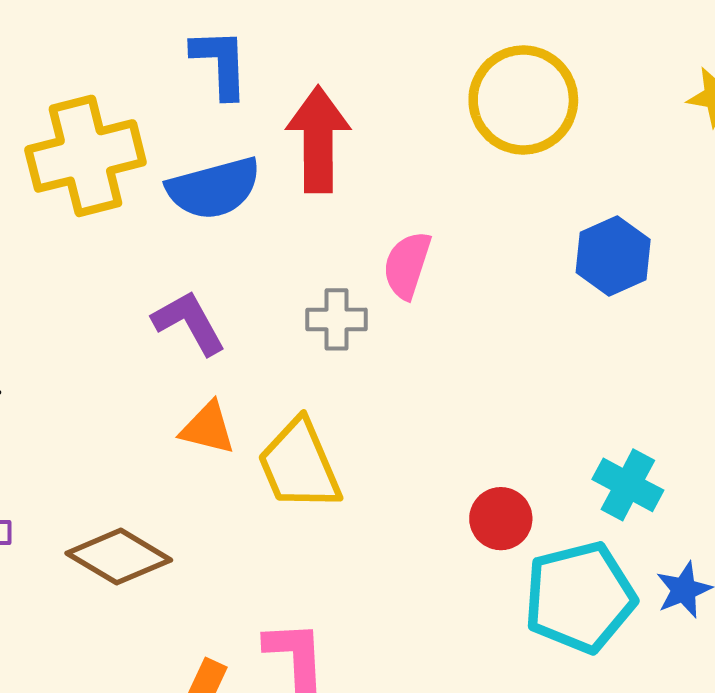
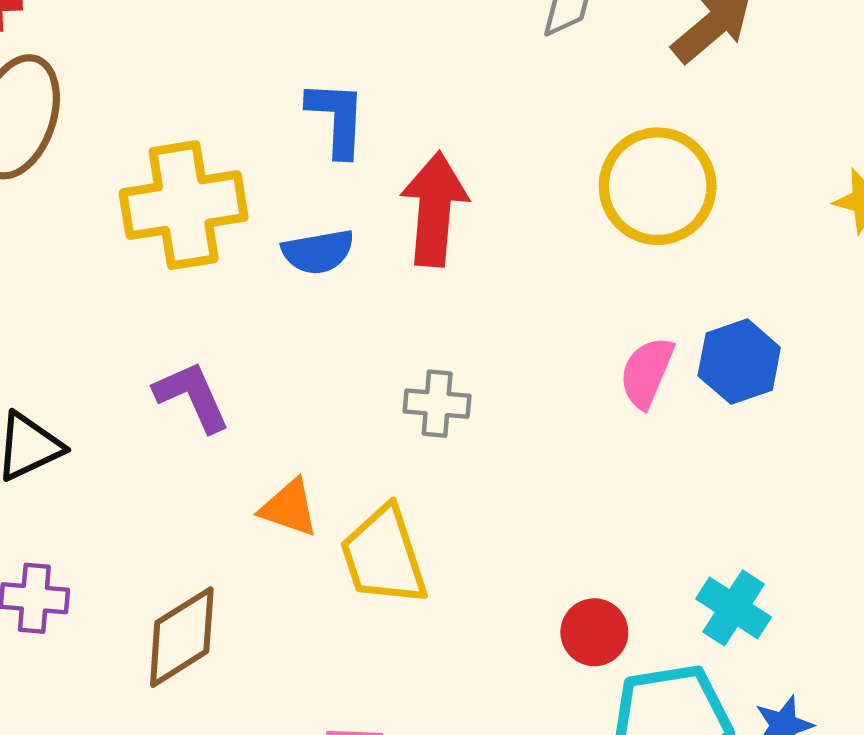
blue semicircle: (214, 188) -> (318, 252), size x0.7
pink semicircle: (407, 265) -> (647, 372), moved
purple L-shape: (189, 323) -> (192, 396), moved
brown diamond: (119, 557) -> (182, 637), turned -68

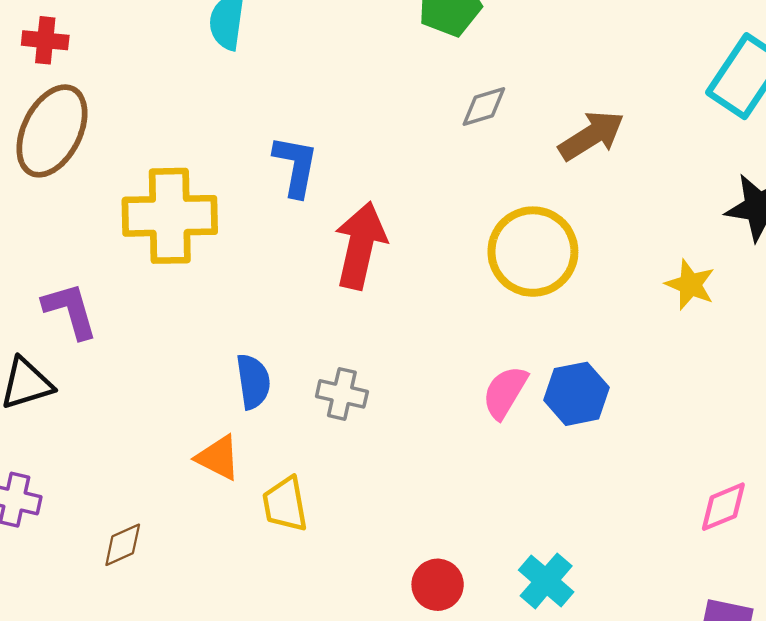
blue semicircle: (318, 252) -> (253, 381), moved, turned -96
purple L-shape: (192, 396) -> (70, 310), moved
yellow trapezoid: (384, 556) -> (285, 504), size x0.7
brown diamond: (182, 637) -> (123, 545), size x0.6

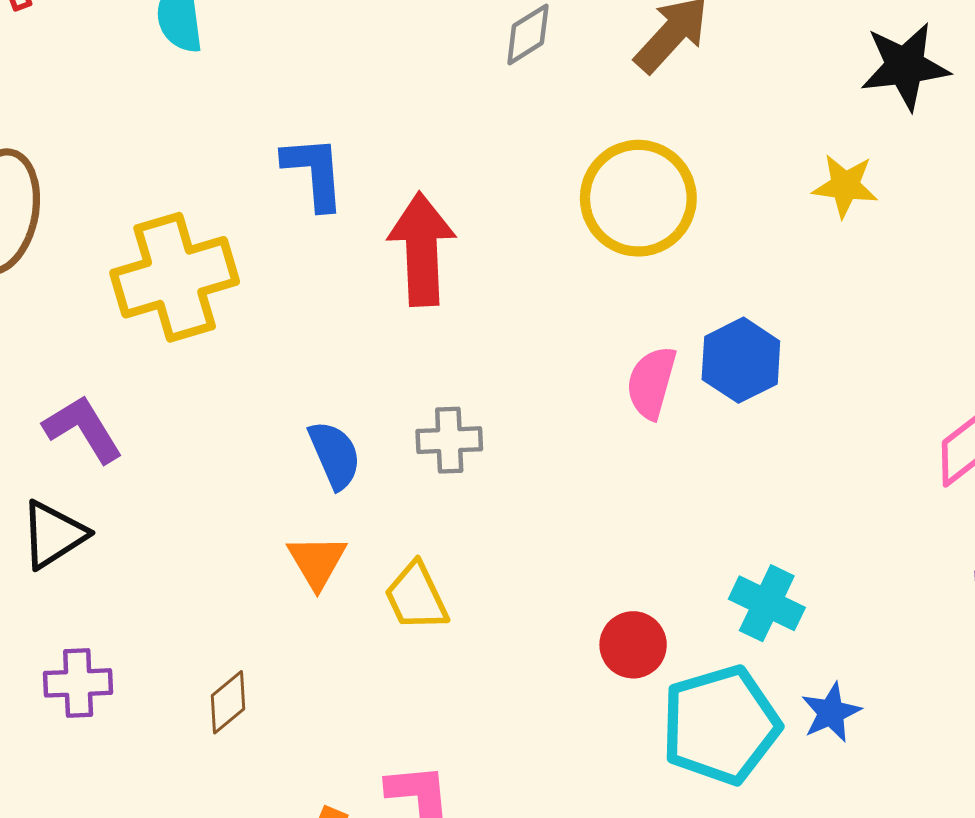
orange triangle: (218, 458) -> (317, 561), turned 48

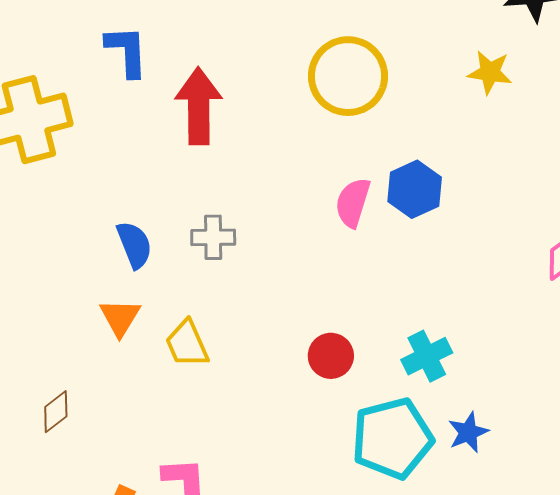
cyan cross: (767, 603) -> (427, 356), turned 36
red circle: (633, 645) -> (331, 356), moved

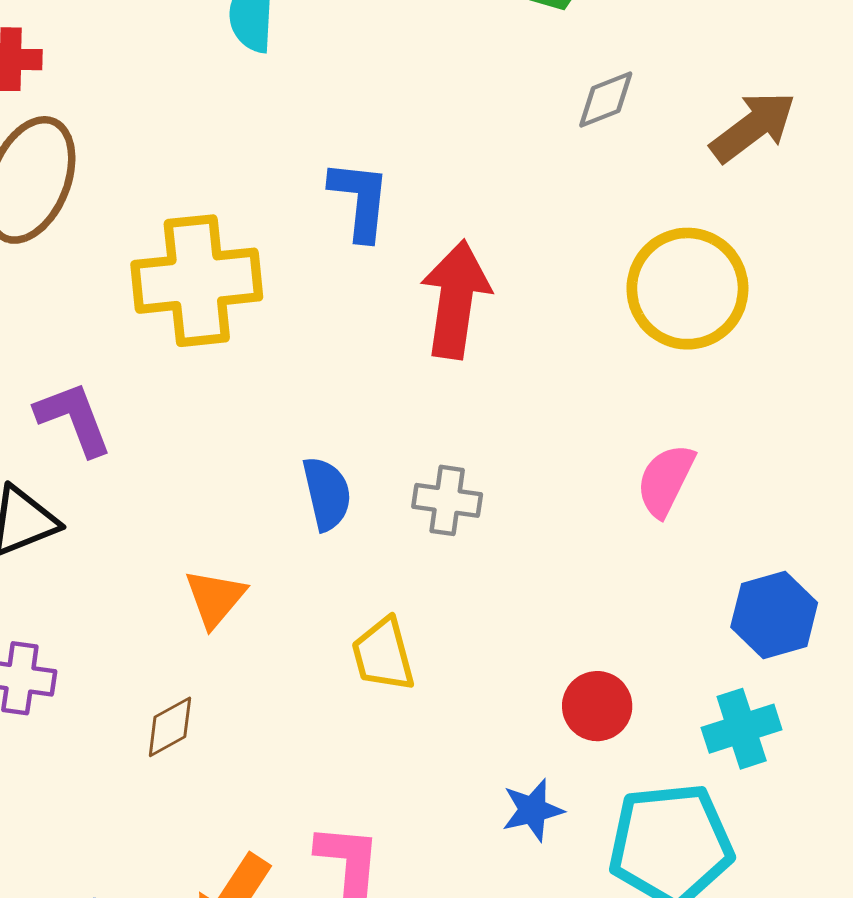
blue hexagon: (415, 189) -> (774, 615), moved
orange triangle: (120, 317) -> (215, 598), moved
blue star: (468, 432) -> (533, 810), moved

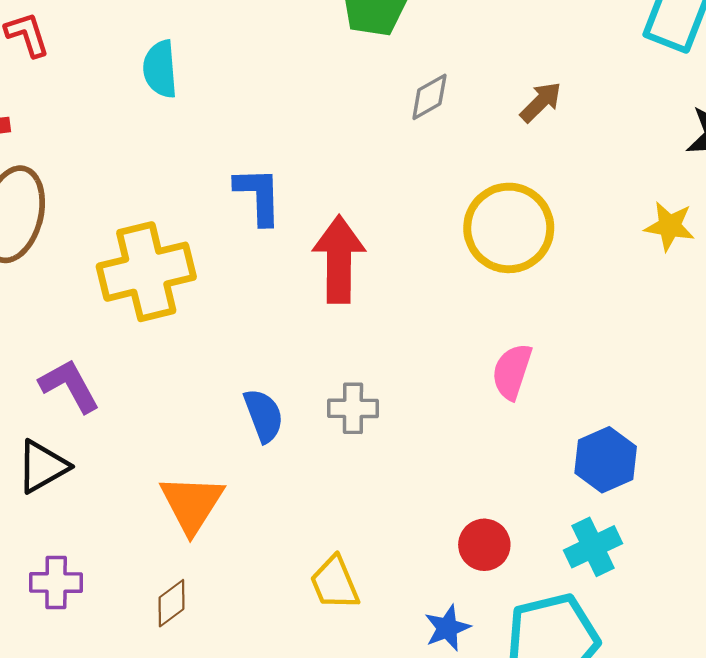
brown arrow: (753, 127) -> (541, 102), size x0.7
orange triangle: (215, 598) -> (192, 504), size x1.4
yellow trapezoid: (383, 655) -> (335, 583), moved

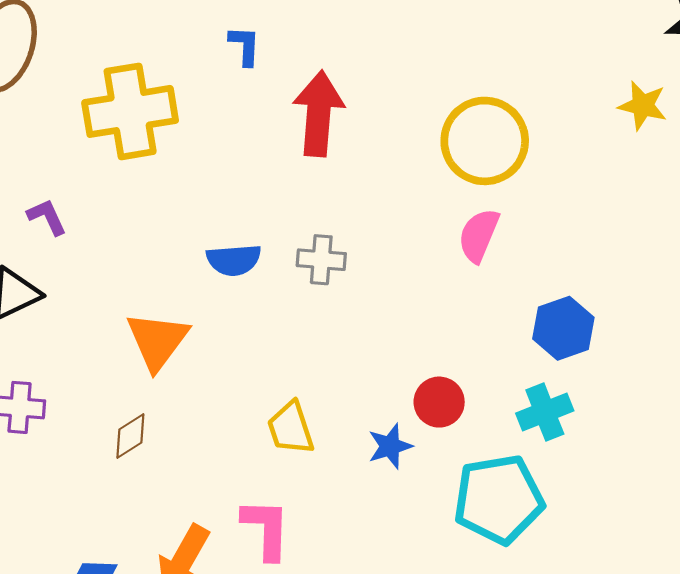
blue L-shape: (258, 196) -> (245, 46), size x0.7
yellow circle: (509, 228) -> (485, 141), moved
purple L-shape: (69, 386) -> (47, 217), size x0.7
blue semicircle: (264, 415) -> (234, 260), turned 102
blue star: (447, 628) -> (390, 446), moved

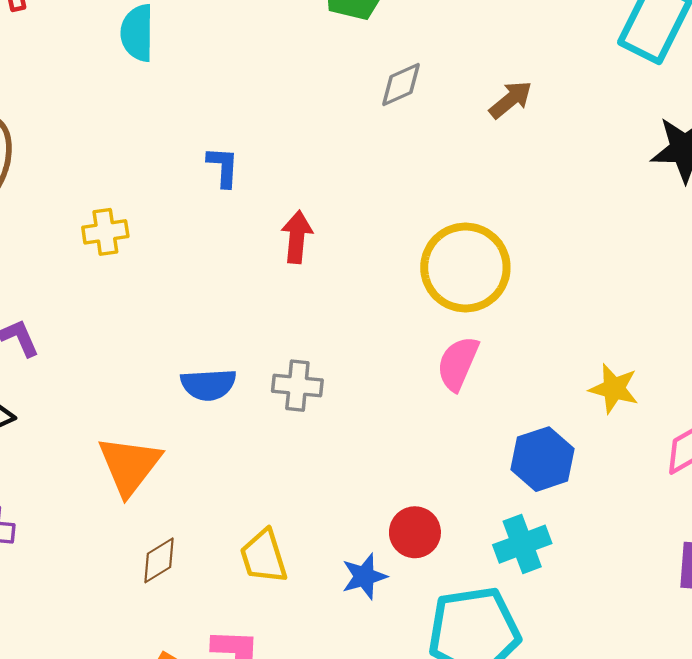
yellow star: (643, 106) -> (614, 389), moved
yellow cross: (130, 111) -> (105, 232), size x0.5
red arrow: (318, 114) -> (297, 237), size x0.6
brown diamond: (130, 436) -> (159, 560), moved

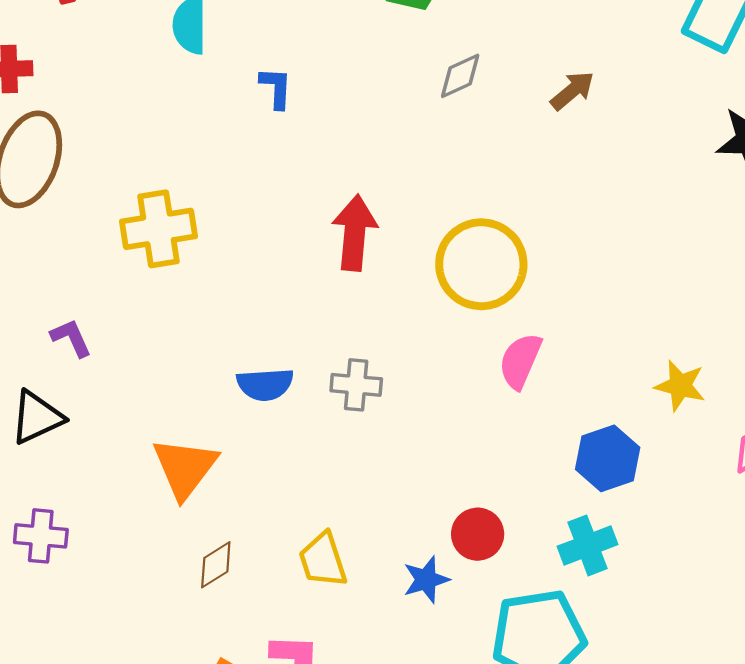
blue L-shape: (223, 167) -> (276, 88), moved
yellow cross: (105, 232) -> (159, 229), size x1.6
red arrow: (297, 237) -> (355, 233), size x1.4
yellow circle: (465, 267) -> (481, 264), moved

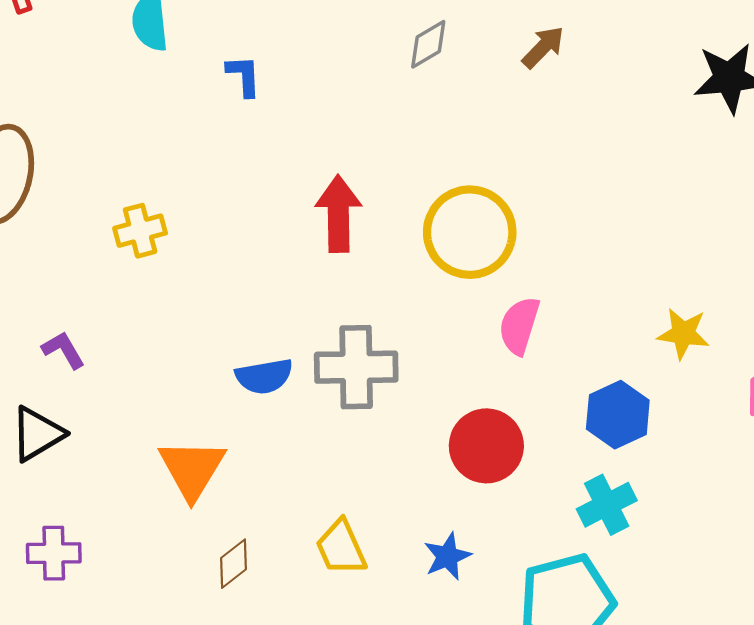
yellow cross: (159, 229) -> (140, 231), size x0.7
gray cross: (356, 385) -> (356, 367), size x1.6
red circle: (478, 534) -> (486, 446), moved, size x1.4

